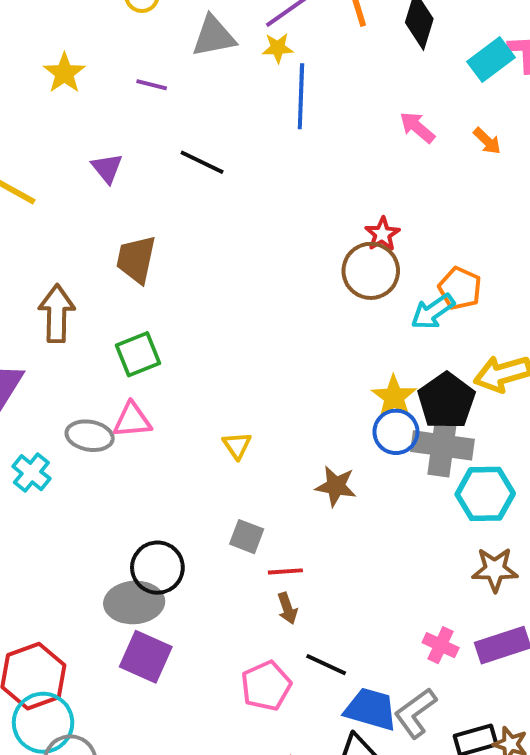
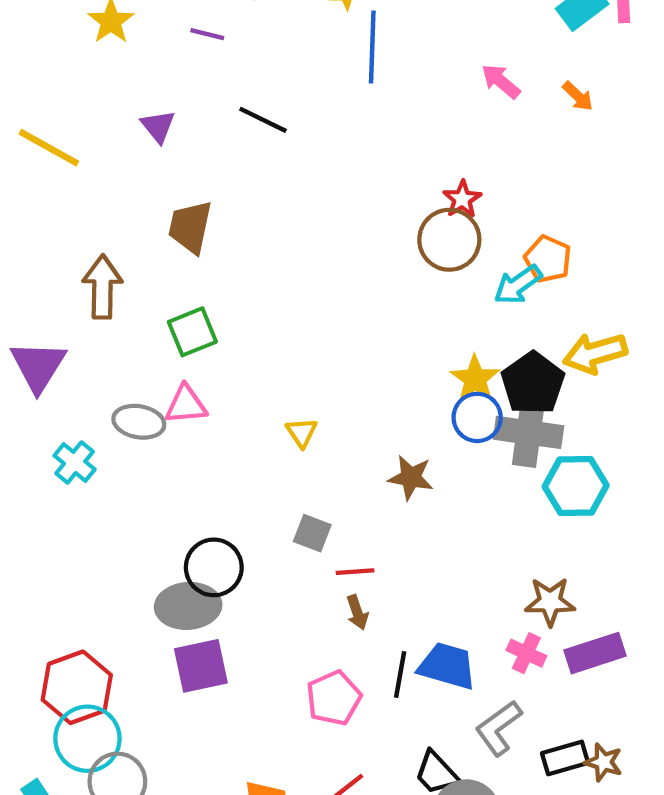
brown star: (495, 570) -> (550, 602), moved
purple square: (146, 657) -> (201, 666), turned -36
black line: (326, 665) -> (400, 674), turned 75
blue trapezoid: (371, 709) -> (447, 666), moved

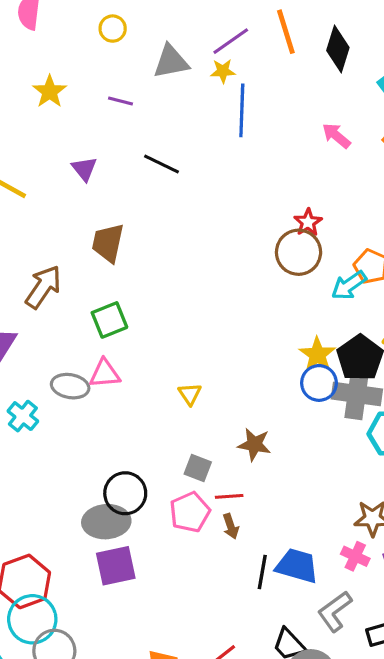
brown arrow: (102, 287) -> (43, 287), turned 33
brown star: (411, 477) -> (254, 444), moved
pink pentagon: (334, 698) -> (190, 512), moved

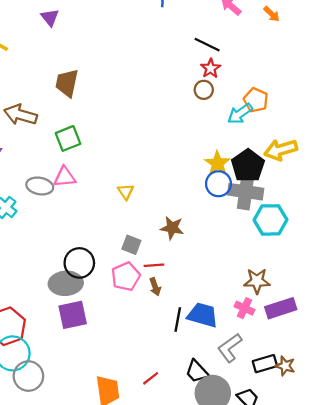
black line: (161, 164) -> (207, 45), moved
purple triangle: (84, 169) -> (50, 17), moved
brown circle: (299, 252) -> (204, 90), size x0.6
brown arrow: (43, 287) -> (20, 115), turned -108

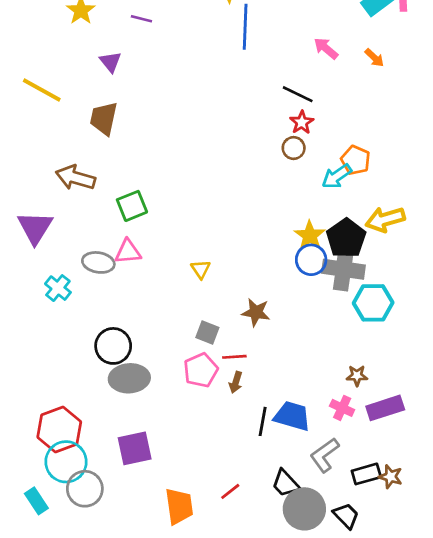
brown trapezoid: (67, 83) -> (104, 118), moved
black circle: (79, 263) -> (113, 346), moved
brown star: (257, 281) -> (357, 376), size x0.7
brown arrow: (155, 287) -> (236, 382), turned 36
purple square: (73, 315) -> (135, 448), moved

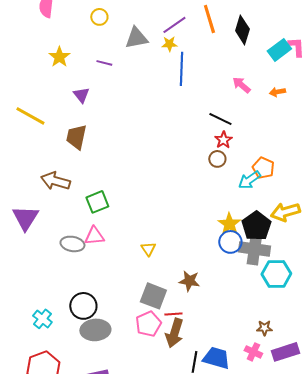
orange arrow: (374, 58) -> (277, 92), turned 126
cyan cross: (58, 288) -> (42, 319), moved
gray square: (207, 333) -> (153, 296), size x1.5
brown arrow: (236, 382) -> (174, 333), size x1.8

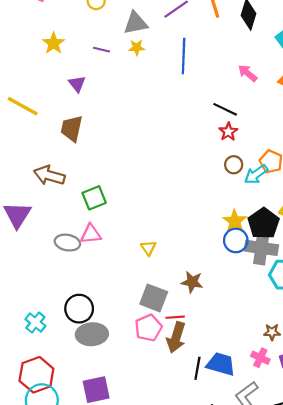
yellow star: (169, 44) -> (137, 47), moved
brown circle: (217, 159) -> (234, 165), moved

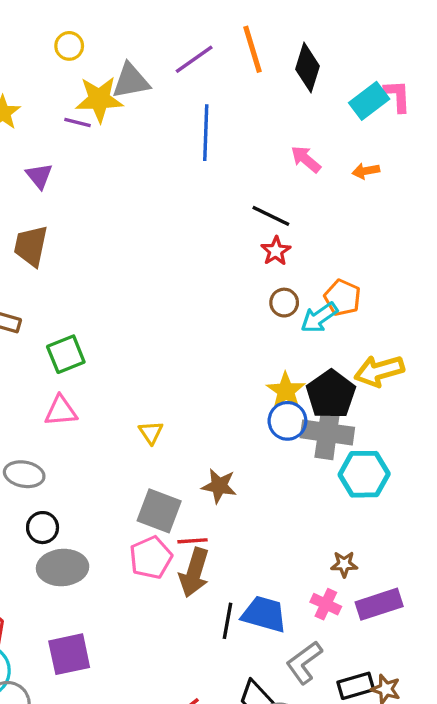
yellow star: (137, 47) -> (99, 99), moved, size x1.8
gray ellipse: (67, 243) -> (24, 474), moved
black circle: (79, 309) -> (43, 528), size x0.7

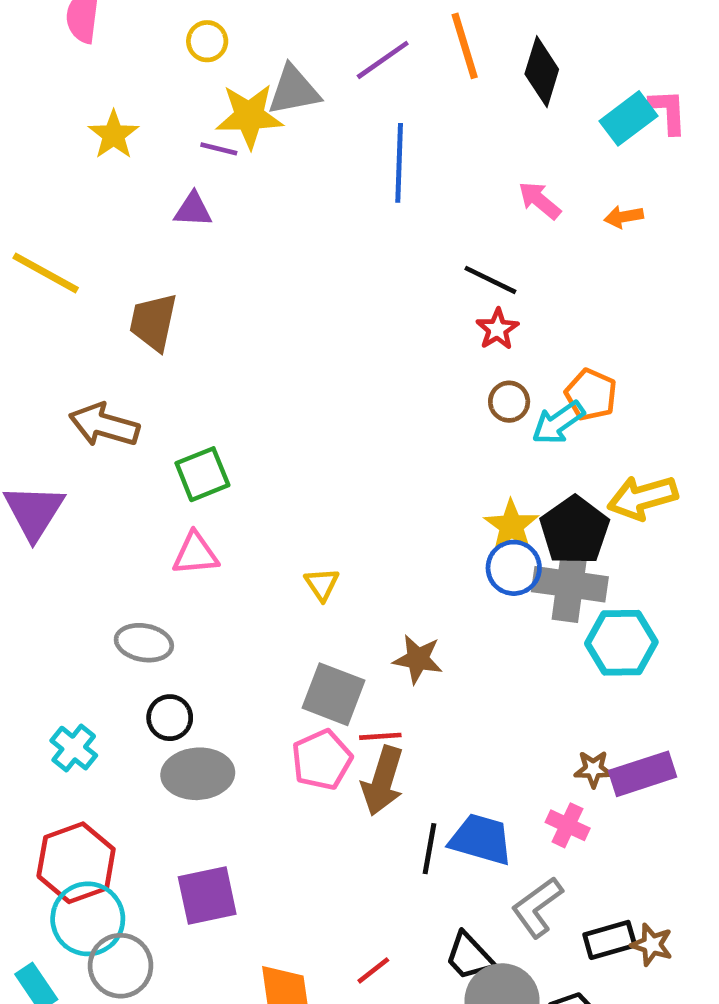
purple triangle: (39, 176) -> (193, 210), moved, turned -48
purple rectangle: (379, 604) -> (642, 774), moved

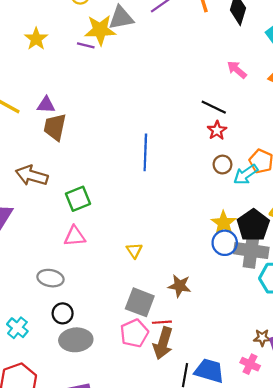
blue line: (399, 163) -> (145, 152), moved
purple triangle: (193, 210) -> (46, 105), moved

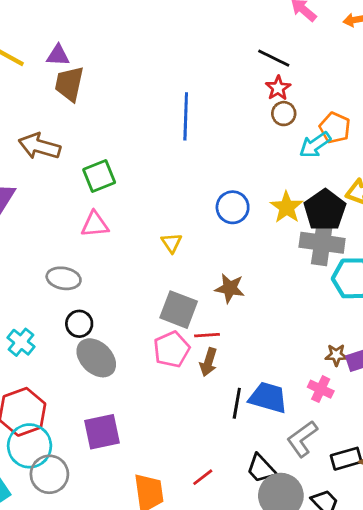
brown circle: (222, 165) -> (284, 114), moved
blue circle: (225, 243) -> (233, 207), moved
gray ellipse: (76, 340) -> (96, 358), turned 48
brown arrow: (163, 343) -> (208, 362), size x0.7

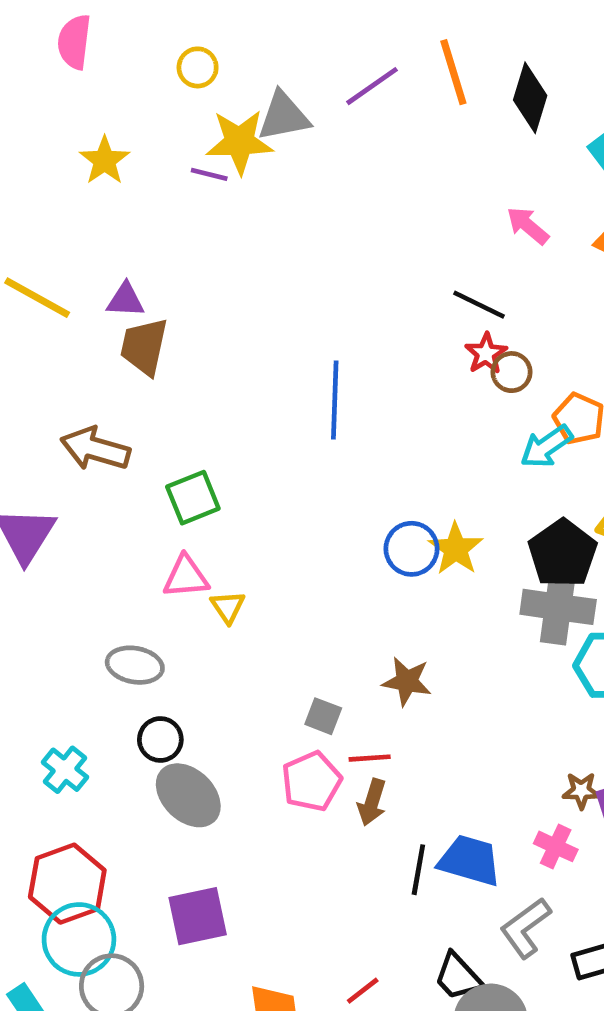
brown circle: (284, 114) -> (511, 372), moved
yellow star: (287, 207) -> (456, 549), moved
yellow triangle: (172, 243) -> (228, 607), moved
gray square: (179, 310) -> (323, 716), size x0.6

